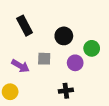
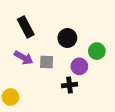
purple arrow: (20, 66) -> (24, 58), moved
black cross: (66, 91) -> (70, 85), moved

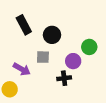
black circle: (67, 38) -> (52, 35), moved
purple arrow: (24, 58) -> (22, 69), moved

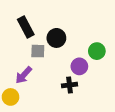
gray square: (43, 57) -> (38, 51), moved
purple arrow: (22, 69) -> (24, 75), turned 102

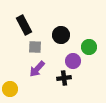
black circle: (56, 38) -> (61, 35), moved
purple arrow: (24, 75) -> (37, 69), moved

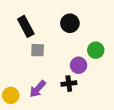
black circle: (61, 35) -> (70, 23), moved
purple arrow: (37, 69) -> (38, 89), moved

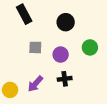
black rectangle: (26, 26) -> (24, 14), moved
purple circle: (79, 65) -> (61, 55), moved

